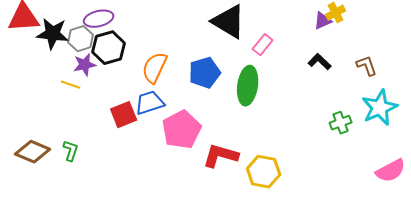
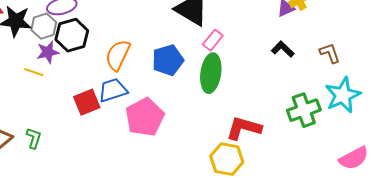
pink rectangle: (263, 45) -> (213, 40), moved
green cross: (341, 123) -> (304, 110), size x1.5
red L-shape: (221, 156) -> (244, 128), moved

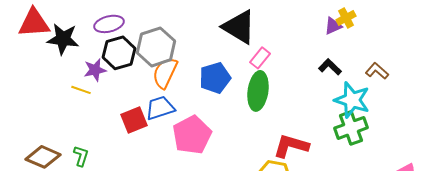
gray hexagon: (44, 26) -> (156, 47), moved, size x1.5
brown L-shape: (330, 53) -> (377, 71), turned -30
cyan star: (343, 95) -> (352, 100), moved, turned -30

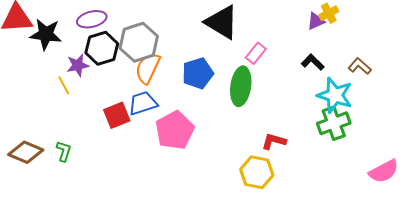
pink rectangle: (260, 58) -> (256, 53), moved
yellow line: (81, 90) -> (64, 85), turned 42
red L-shape: (291, 146) -> (274, 141), size x0.7

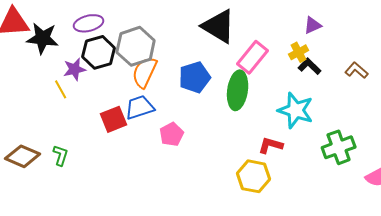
yellow cross: (329, 13) -> (299, 52), moved
pink rectangle: (256, 53) -> (253, 57), size x1.5
cyan star: (335, 95) -> (296, 110), moved
green cross: (334, 123) -> (339, 147), moved
pink pentagon: (175, 130) -> (172, 134), size x0.6

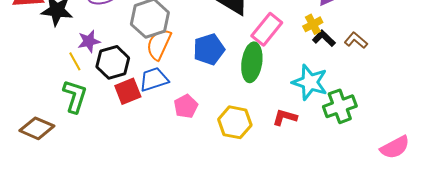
black hexagon: (99, 52) -> (113, 62), moved
brown L-shape: (357, 70) -> (356, 40), moved
green cross: (339, 147) -> (340, 106), moved
green L-shape: (61, 155) -> (75, 96), moved, size x1.6
yellow hexagon: (254, 176) -> (235, 122), moved

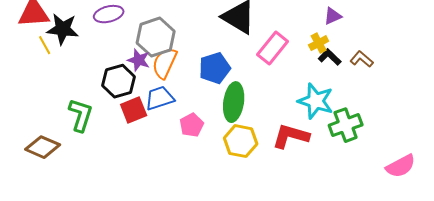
purple star: (89, 41) -> (139, 60), moved, turned 30
yellow line: (75, 61) -> (45, 45), moved
green ellipse: (252, 62) -> (234, 102), moved
red L-shape: (285, 117) -> (291, 136), size x1.5

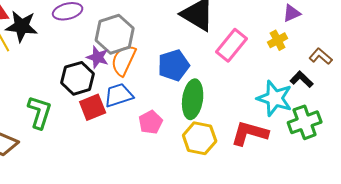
black L-shape: (330, 57) -> (302, 79), moved

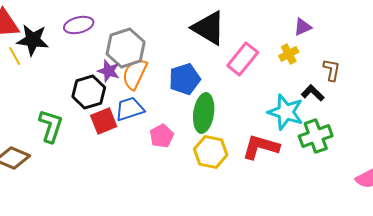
brown L-shape: (321, 56) -> (332, 70), turned 60

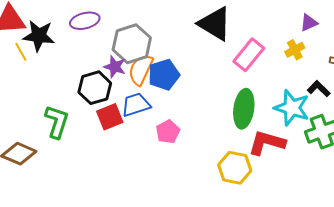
blue pentagon: (185, 79) -> (164, 75), moved
green ellipse: (204, 113) -> (244, 109), moved
yellow hexagon: (211, 152) -> (235, 168), moved

